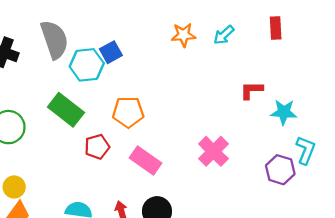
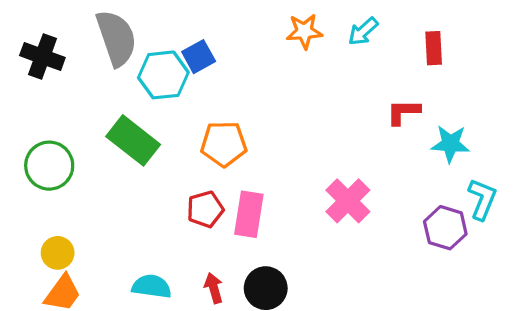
red rectangle: (276, 28) -> (434, 48), moved
red pentagon: (97, 147) -> (205, 209), moved
pink rectangle: (145, 160) -> (249, 214), turned 64

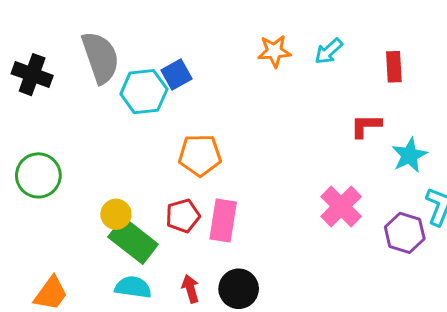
green rectangle: (133, 140) -> (133, 241), moved
cyan star: (450, 144) -> (409, 155), turned -30
pink cross: (348, 201) -> (341, 206), moved
yellow circle: (58, 253) -> (116, 214), moved

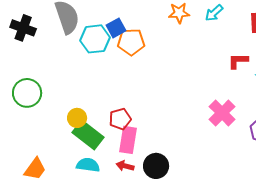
orange pentagon: (200, 155) -> (131, 42), moved
pink rectangle: (223, 220) -> (128, 140), moved
red arrow: (190, 289) -> (125, 166), turned -60

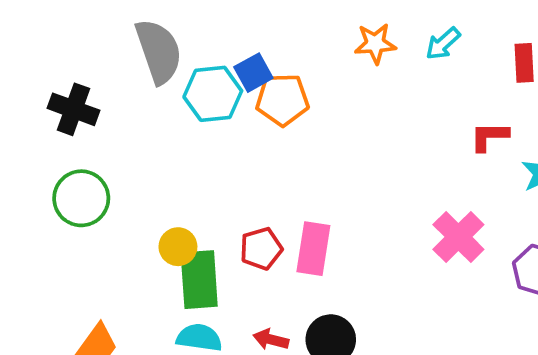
black cross: (23, 28) -> (74, 109), moved
green rectangle: (88, 135) -> (199, 280), turned 48
pink rectangle: (128, 140) -> (313, 249), moved

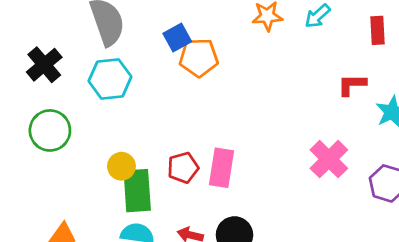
cyan hexagon: (213, 94) -> (110, 79), moved
black cross: (74, 109) -> (44, 65), turned 30

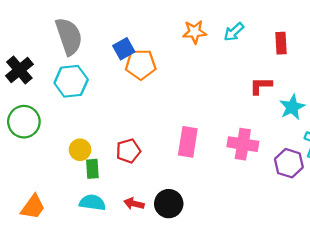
pink cross: (329, 159) -> (243, 144), turned -36
pink rectangle: (222, 168) -> (188, 142), moved
green rectangle: (137, 191) -> (92, 169), size x0.6

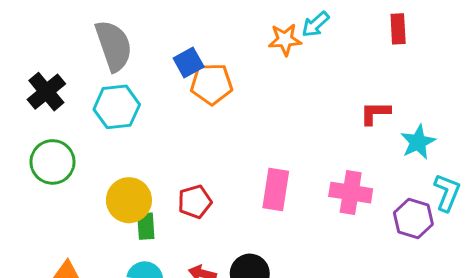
cyan arrow: (234, 32) -> (316, 24), moved
red rectangle: (281, 43) -> (398, 29), moved
yellow circle: (80, 150) -> (129, 200), size x1.5

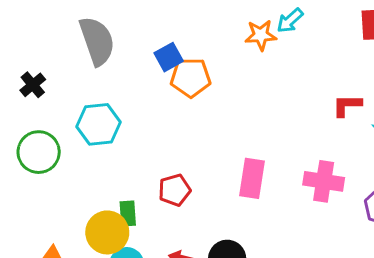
black cross: (46, 92) -> (33, 85), size x0.7
cyan hexagon: (117, 107) -> (99, 124), moved
yellow circle: (129, 200) -> (107, 232), moved

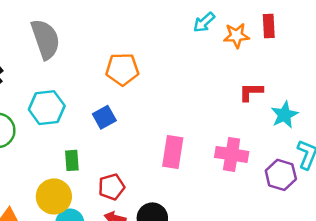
orange star: (261, 35) -> (236, 36), moved
blue square: (169, 57) -> (104, 117), moved
red pentagon: (175, 190) -> (112, 187), moved
green rectangle: (128, 213) -> (72, 160), moved

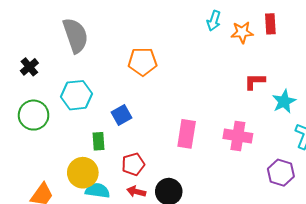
cyan arrow: (204, 22) -> (214, 21), turned -30
blue square: (104, 117) -> (122, 115), moved
purple hexagon: (281, 175) -> (281, 173), moved

